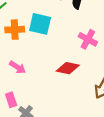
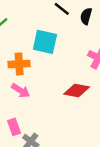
orange cross: (15, 30) -> (19, 64), moved

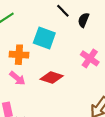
red diamond: (77, 91) -> (52, 77), moved

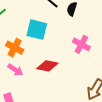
orange cross: (19, 55) -> (15, 48), turned 30

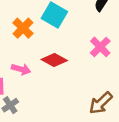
pink arrow: (15, 70) -> (21, 69), moved, turned -35

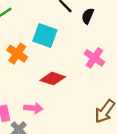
pink arrow: (21, 69) -> (33, 108), moved

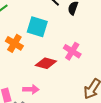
pink cross: (94, 58) -> (72, 51), moved

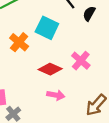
pink arrow: (31, 89) -> (56, 95), moved

